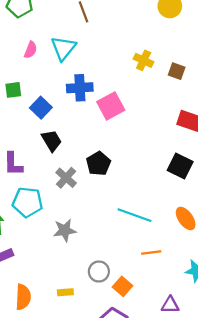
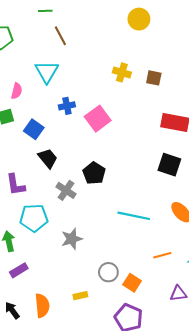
pink semicircle: (31, 50) -> (17, 91), moved
blue cross: (80, 88) -> (67, 106), size x0.7
orange line: (151, 253) -> (162, 255), moved

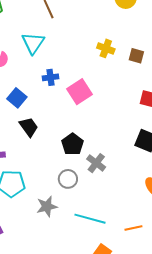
gray cross: (66, 190) -> (96, 163), moved
cyan line: (134, 216) -> (90, 219), moved
gray circle: (108, 272) -> (68, 179), moved

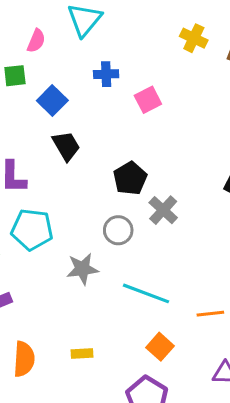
pink square: (80, 92) -> (148, 100), size x0.7

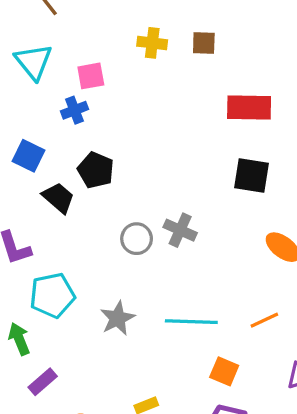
pink square: (148, 100) -> (91, 76), moved, turned 36
black pentagon: (130, 178) -> (96, 170), moved
gray circle: (118, 230) -> (137, 239), moved

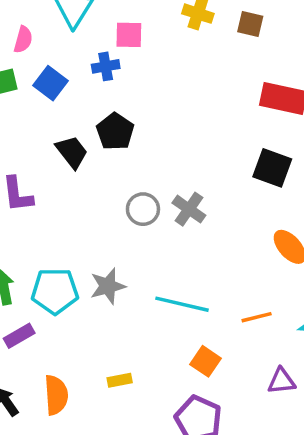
blue square: (28, 156) -> (51, 83), moved
cyan pentagon: (52, 295) -> (55, 291), moved

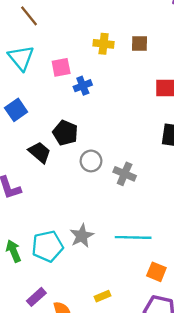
blue cross: (106, 66) -> (83, 86), moved
blue square: (51, 83) -> (16, 110), turned 30
gray circle: (143, 209) -> (91, 161), moved
purple rectangle: (19, 336) -> (36, 297), moved

